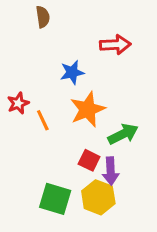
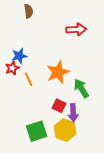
blue star: (72, 72) -> (19, 56), moved
green arrow: (123, 134) -> (81, 88), turned -96
green square: (55, 199) -> (37, 131), turned -35

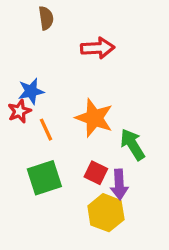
red arrow: (76, 29) -> (98, 48), moved
orange star: (58, 72) -> (94, 118), turned -30
green square: (37, 131) -> (44, 178), moved

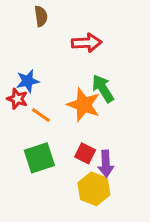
red star: (19, 111) -> (17, 99), turned -30
orange line: (46, 130) -> (41, 115), turned -30
green arrow: (133, 144) -> (103, 88), moved

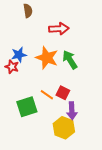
orange star: (84, 105) -> (47, 58), moved
orange line: (41, 115) -> (47, 95), moved
red square: (85, 153) -> (63, 93), moved

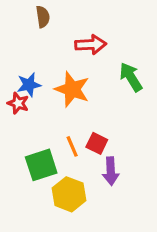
green arrow: (70, 60) -> (131, 77), moved
orange line: (47, 95) -> (72, 146), turned 32
yellow hexagon: (64, 128) -> (69, 194), moved

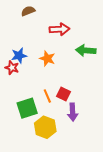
brown semicircle: (43, 17) -> (28, 11), turned -104
green arrow: (131, 77) -> (86, 50), turned -54
orange star: (72, 89) -> (47, 59), size x0.7

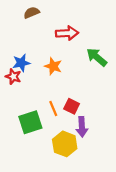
green arrow: (86, 50) -> (97, 57), turned 36
yellow hexagon: (45, 127) -> (65, 144), moved

